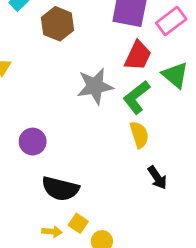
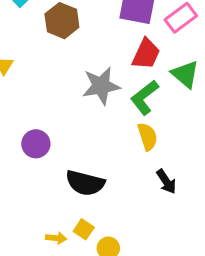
black semicircle: (60, 189) -> (85, 183), moved

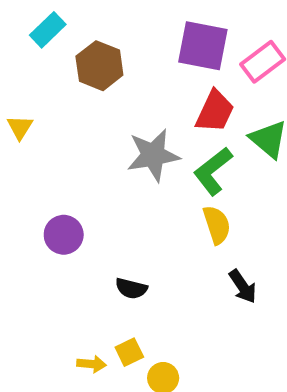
black semicircle: (85, 183) -> (131, 288), size x0.6
yellow square: (84, 229) -> (129, 352), turned 30

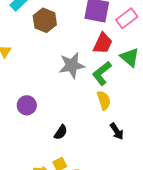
black semicircle: (131, 288) -> (61, 132), turned -70

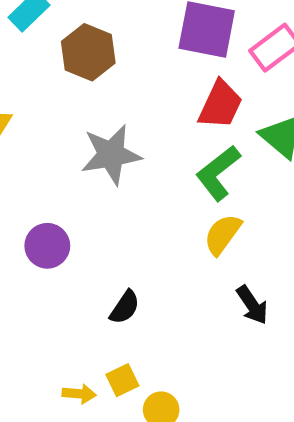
gray star: (72, 65) -> (111, 155), moved
yellow semicircle: (104, 100) -> (223, 234), turned -126

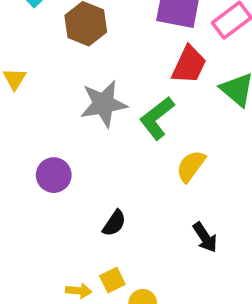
green L-shape: (218, 173) -> (157, 118), moved
black arrow: (252, 305) -> (205, 237), moved

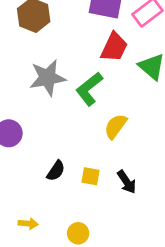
yellow square: (112, 280) -> (91, 176), moved, turned 36

